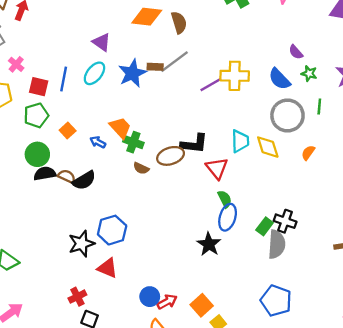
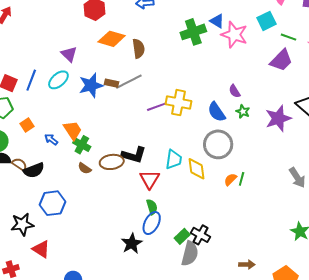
green line: (319, 106) -> (242, 179), moved
blue hexagon: (112, 230) -> (52, 203), moved

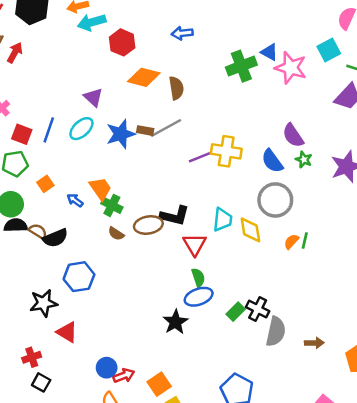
purple semicircle: (235, 91) -> (293, 136), size x1.5
blue ellipse: (152, 223) -> (199, 297), turned 45
gray semicircle: (190, 254) -> (276, 331), moved

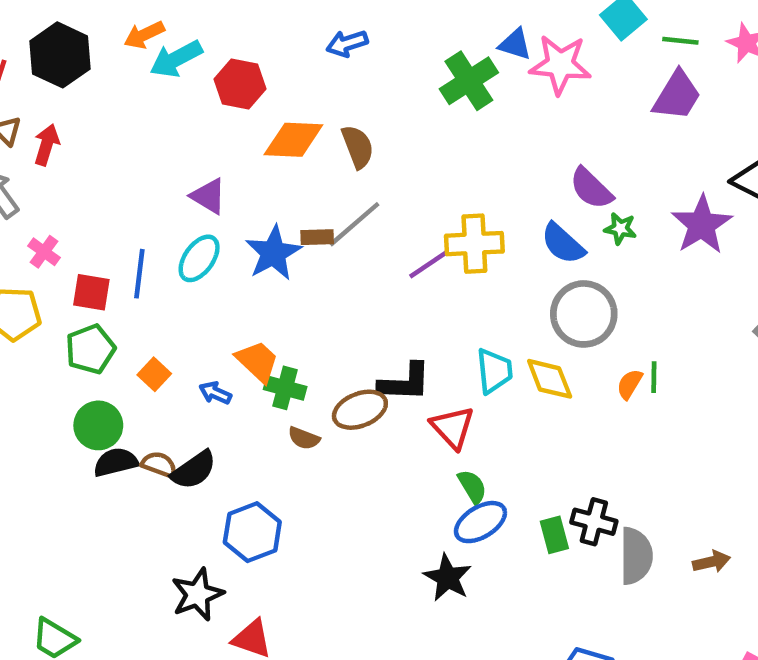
green rectangle: (236, 312) -> (554, 535), turned -48

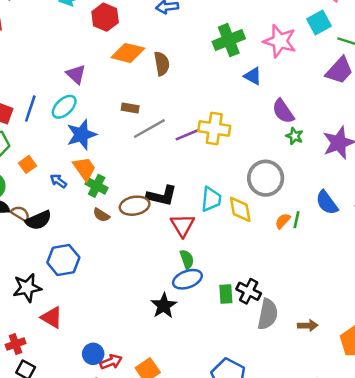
blue triangle: (515, 44) -> (253, 76), moved
gray line: (354, 224) -> (149, 129), moved
blue semicircle: (563, 244) -> (327, 203), moved
blue star: (273, 253) -> (81, 135), moved

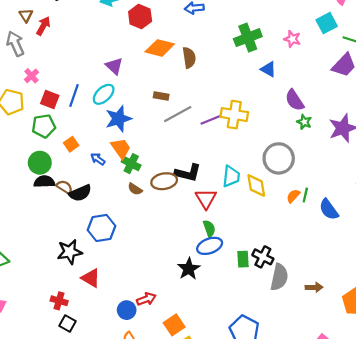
pink star: (280, 41) -> (292, 39), size x0.6
blue semicircle: (327, 203) -> (329, 209), moved
red cross: (16, 344) -> (59, 301), turned 35
red arrow: (111, 362) -> (146, 299), moved

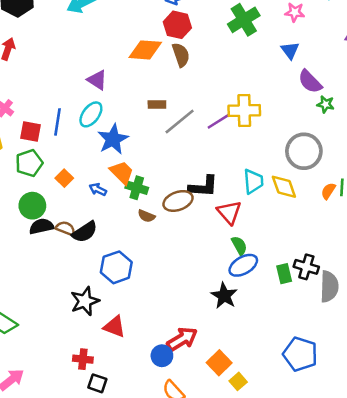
red hexagon: (140, 16) -> (177, 25), moved
blue triangle: (268, 69) -> (290, 50), moved, turned 35
red arrow: (146, 299) -> (182, 339), size x1.4

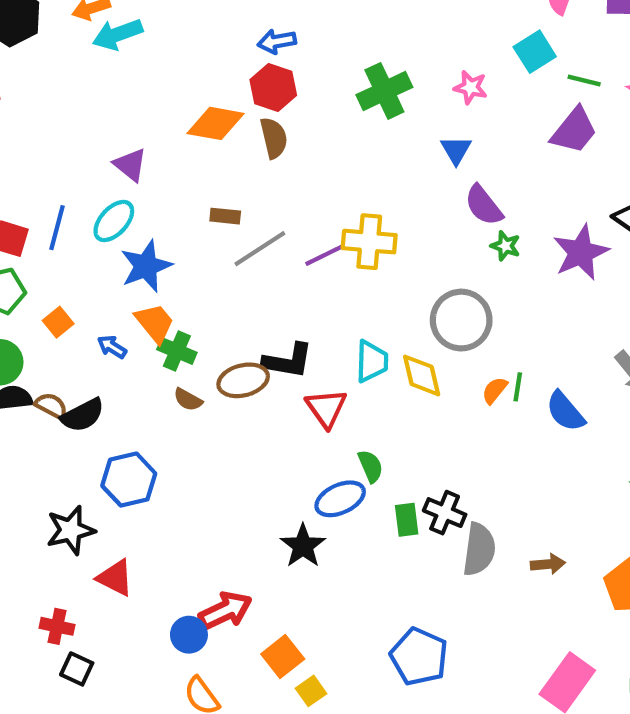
green semicircle: (239, 245) -> (371, 466), moved

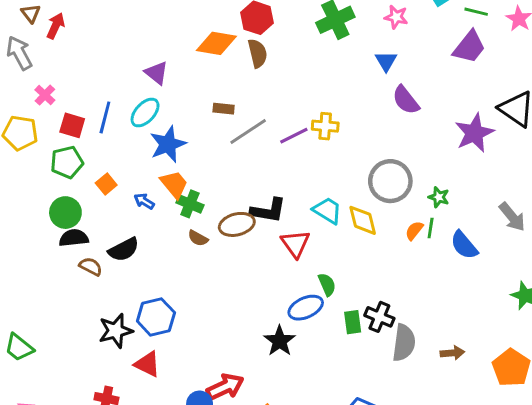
yellow cross: (369, 242) -> (325, 126), size x0.7
green star: (505, 246) -> (439, 197), moved
cyan trapezoid: (372, 361) -> (327, 211), turned -60
brown semicircle: (51, 406) -> (91, 266), moved
blue hexagon: (129, 480) -> (156, 317), moved

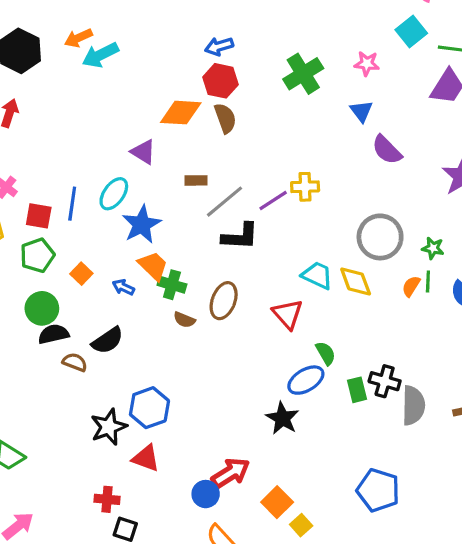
purple triangle: (156, 73) -> (143, 152), moved
black L-shape: (268, 210) -> (240, 236), moved
brown ellipse: (237, 224) -> (224, 301), turned -48

